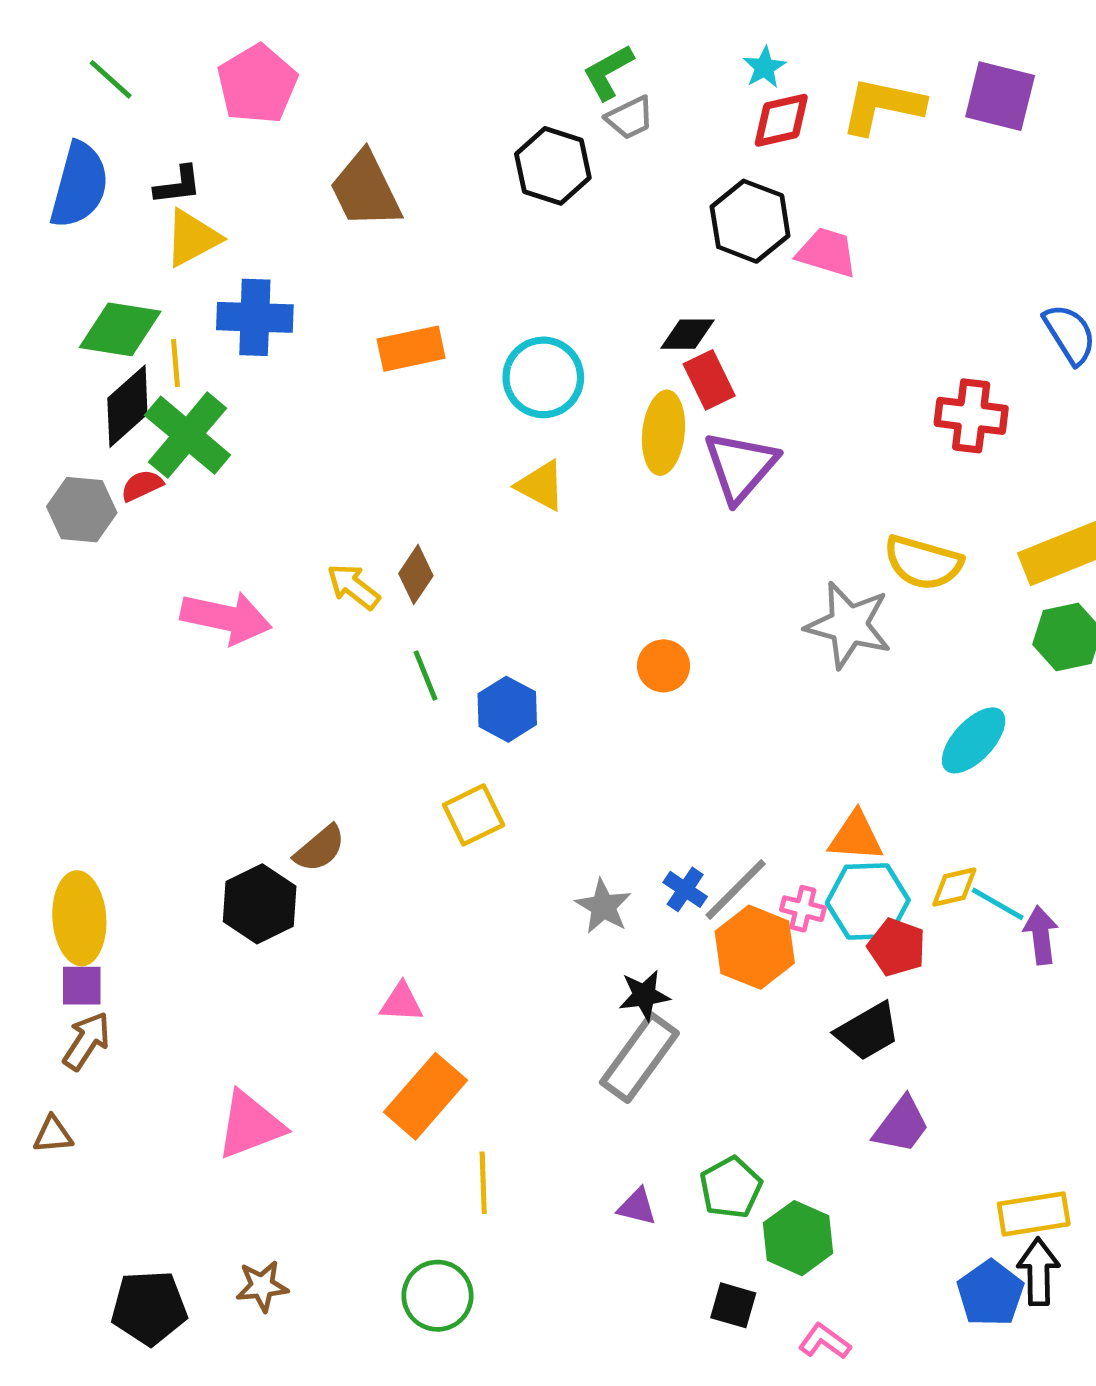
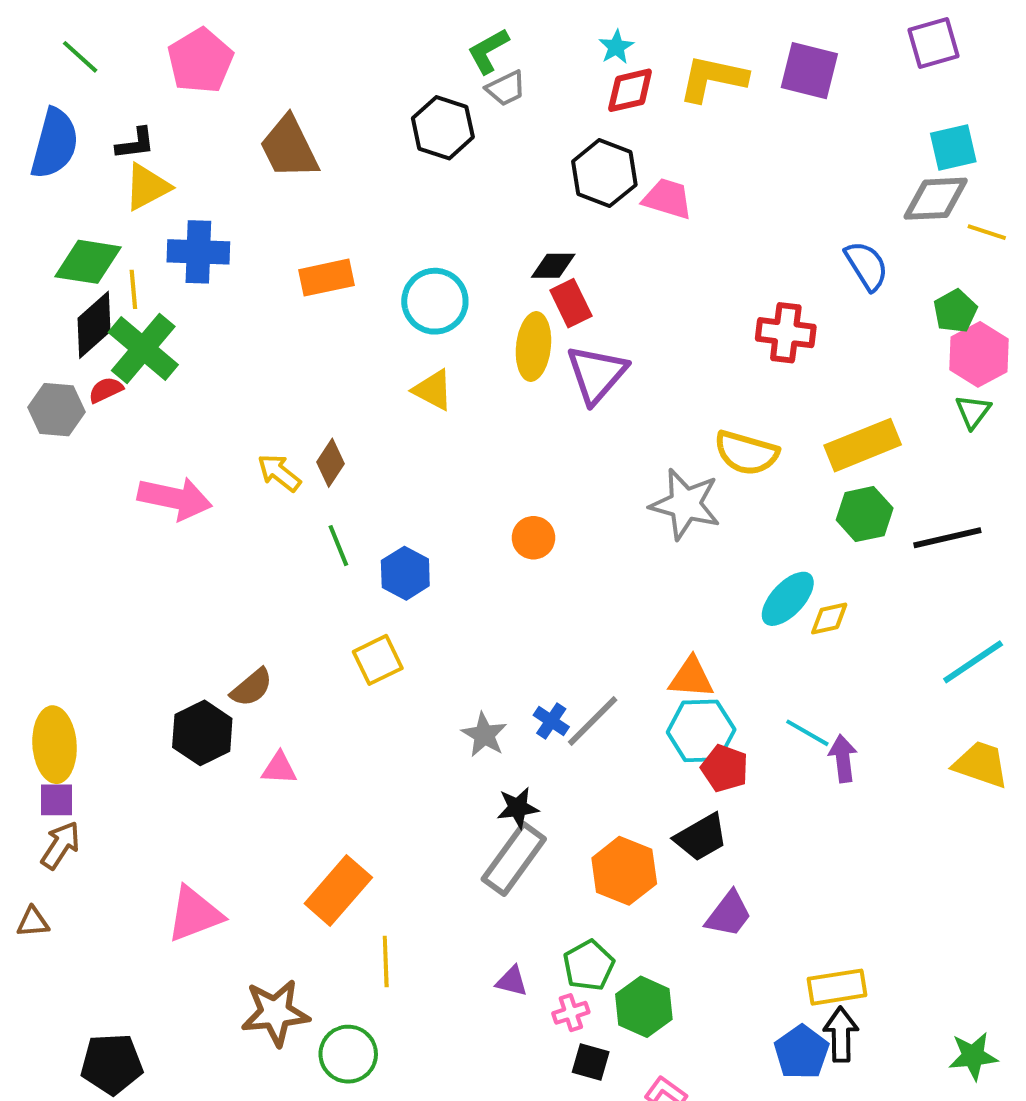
yellow diamond: (954, 887) -> (829, 619), moved
pink cross: (803, 909) -> (571, 1013), moved, turned -32
orange hexagon: (755, 947) -> (624, 871), moved
pink triangle: (401, 1002) -> (279, 768), moved
brown star: (262, 1286) -> (275, 1013), moved, size x1.6

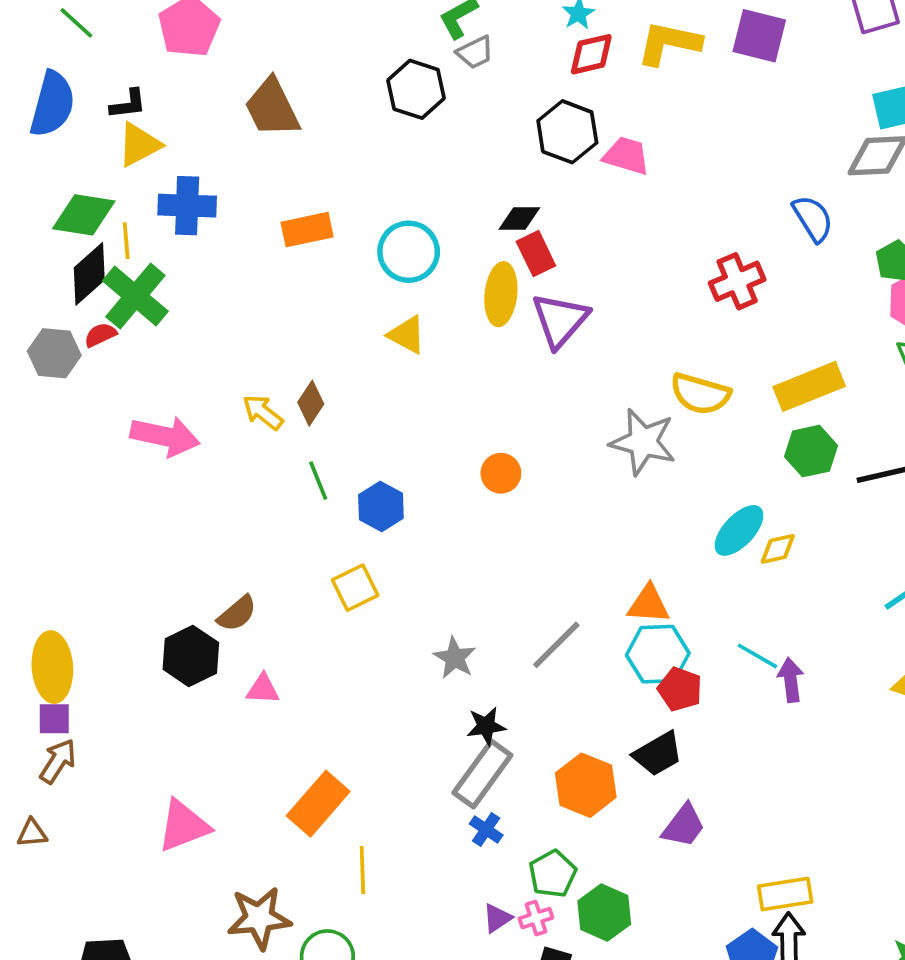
red cross: (786, 333) -> (737, 281), turned -30
blue cross: (551, 721) -> (486, 829), moved
purple triangle: (512, 981) -> (497, 918), moved, turned -48

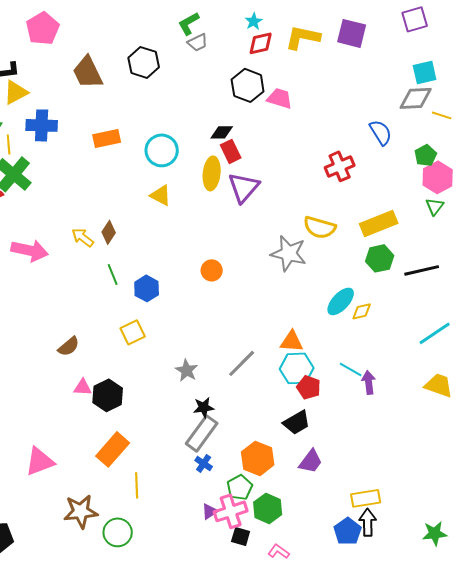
black hexagon: (416, 89) -> (144, 62), moved
black hexagon: (191, 656) -> (108, 395), moved
orange hexagon: (586, 785) -> (258, 458), moved
pink cross: (536, 918) -> (231, 511), size x1.8

